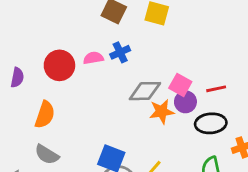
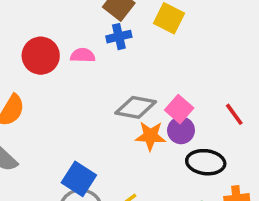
blue cross: (120, 52) -> (119, 37), moved
red line: (216, 89) -> (234, 114), moved, turned 54

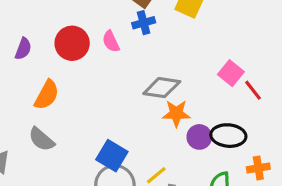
pink semicircle: (83, 55) -> (111, 41), turned -115
pink square: (179, 109) -> (231, 73), moved
purple circle: (181, 130) -> (199, 137), moved

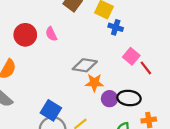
blue cross: (144, 23) -> (116, 27), moved, turned 32

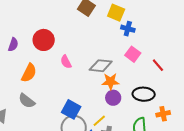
pink semicircle: (51, 34) -> (66, 62), moved
pink square: (131, 56) -> (133, 54), moved
purple circle: (109, 99) -> (113, 98), moved

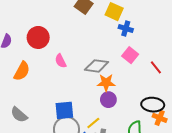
black ellipse: (144, 94) -> (153, 105), moved
gray semicircle: (27, 101) -> (19, 115), moved
blue square: (71, 109) -> (64, 110), turned -36
orange cross: (163, 114) -> (160, 118), turned 32

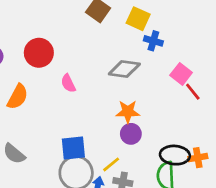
pink square: (130, 55) -> (181, 74), moved
gray diamond: (97, 66) -> (124, 69), moved
black ellipse: (153, 105) -> (175, 155), moved
orange cross: (160, 118) -> (198, 158), turned -32

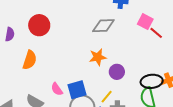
pink semicircle: (68, 83) -> (57, 89), moved
orange star: (128, 112) -> (98, 57), moved

